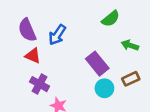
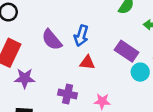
red triangle: (33, 56) -> (87, 62), moved
purple cross: (39, 84) -> (68, 94), moved

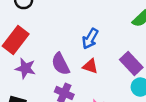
purple semicircle: (52, 40) -> (61, 64), moved

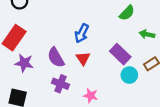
red triangle: (90, 66) -> (83, 58), turned 40

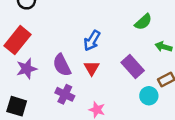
purple star: (24, 63) -> (27, 69), turned -30
cyan circle: (129, 75) -> (149, 96), moved

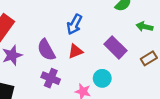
red triangle: (92, 68) -> (75, 51), turned 42
cyan circle: (149, 96) -> (102, 78), moved

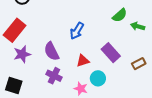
green arrow: (145, 27) -> (138, 26), moved
red triangle: (75, 51) -> (83, 61), moved

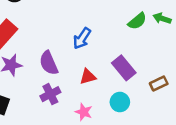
green arrow: (138, 26) -> (162, 18), moved
purple cross: (54, 76) -> (50, 94), turned 35
cyan circle: (98, 78) -> (120, 102), moved

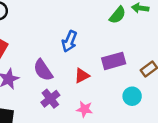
purple rectangle: (124, 68) -> (114, 61), turned -55
cyan circle: (120, 102) -> (132, 96), moved

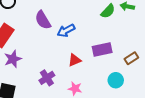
blue arrow: (69, 41) -> (66, 31), turned 36
purple semicircle: (43, 70) -> (43, 20), moved

